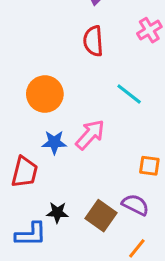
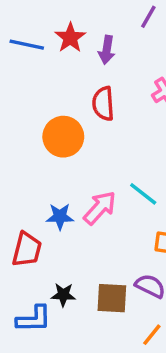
orange circle: (45, 94) -> (63, 137), moved
cyan line: (129, 94) -> (143, 194), moved
brown square: (101, 216) -> (112, 298), turned -32

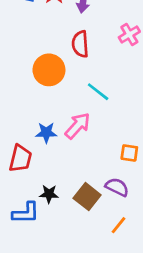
cyan line: (143, 194) -> (98, 92), moved
brown square: (112, 298) -> (87, 197), turned 35

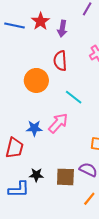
brown square: (87, 197) -> (65, 177), turned -36

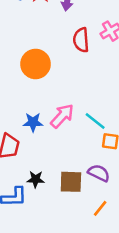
red semicircle: (60, 61) -> (81, 40), moved
cyan line: (74, 97) -> (95, 121), moved

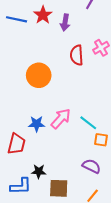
brown square: (71, 182) -> (59, 188), moved

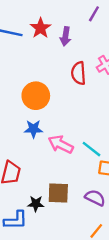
pink arrow: (61, 119) -> (61, 144), turned -105
blue star: (37, 124) -> (33, 129), moved
brown square: (59, 188) -> (58, 193), moved

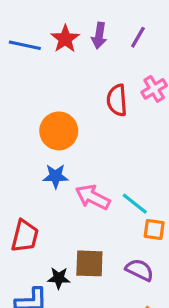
purple line: (94, 14) -> (138, 37), moved
purple arrow: (65, 36) -> (99, 36), moved

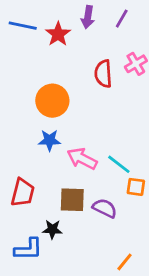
red star: (65, 39) -> (58, 34), moved
brown square: (89, 263) -> (72, 200), moved
purple semicircle: (140, 270) -> (105, 208), moved

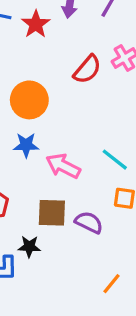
red semicircle: (103, 74) -> (87, 69), turned -136
cyan line: (119, 164) -> (115, 160), moved

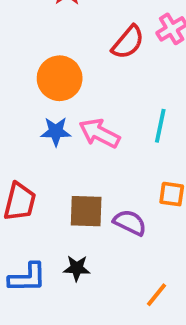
cyan line: (115, 160) -> (160, 126), moved, turned 64
pink arrow: (63, 166) -> (99, 133), moved
black star: (29, 247) -> (77, 268), moved

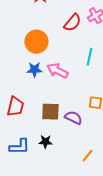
cyan line: (160, 126) -> (89, 57), moved

